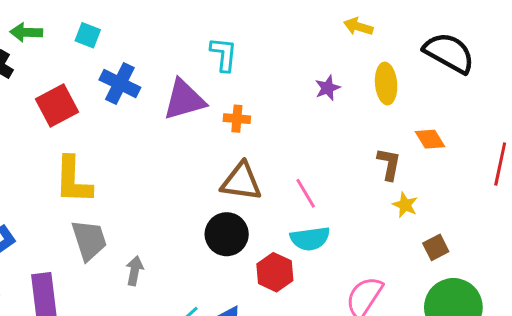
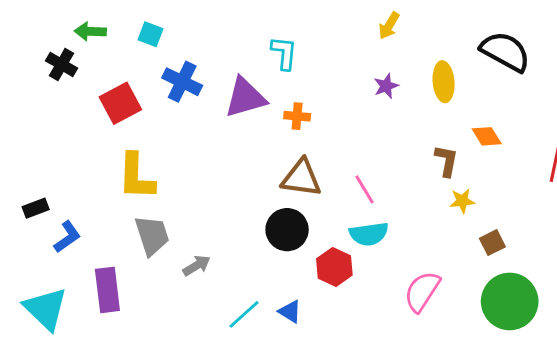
yellow arrow: (358, 27) -> (389, 26), moved, turned -76
yellow star: (405, 205) -> (462, 201), turned -30
gray arrow: (135, 271) -> (197, 266), turned 48

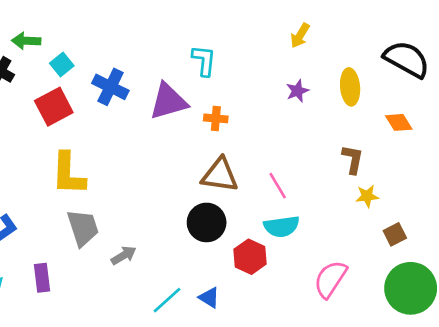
cyan square: (151, 34) -> (62, 65), moved, turned 30
orange diamond: (487, 136) -> (399, 122), moved
purple rectangle: (107, 290) -> (42, 278), size x0.7

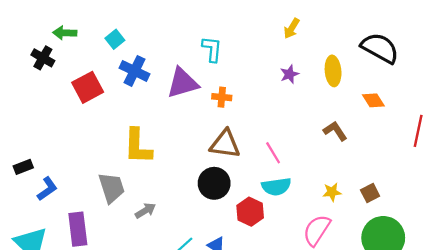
cyan square: (62, 65) -> (115, 39), moved
brown L-shape: (353, 159) -> (335, 131), turned -45
yellow L-shape: (68, 174) -> (138, 146), moved
yellow star: (367, 196) -> (332, 192), moved
purple rectangle: (42, 278) -> (78, 229), size x1.4

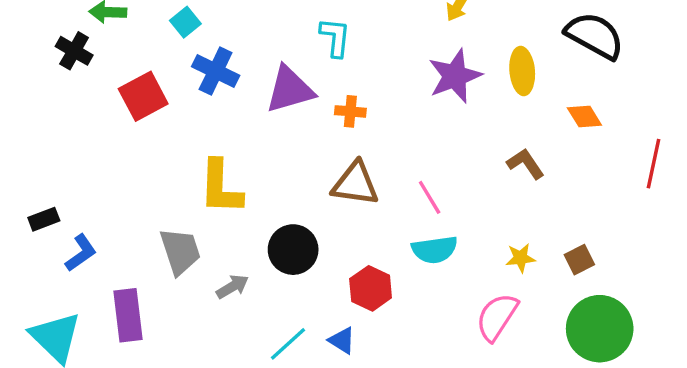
purple star: (289, 74) -> (455, 76), size x1.8
black circle: (214, 183) -> (293, 250), moved
red hexagon: (250, 212) -> (371, 288), moved

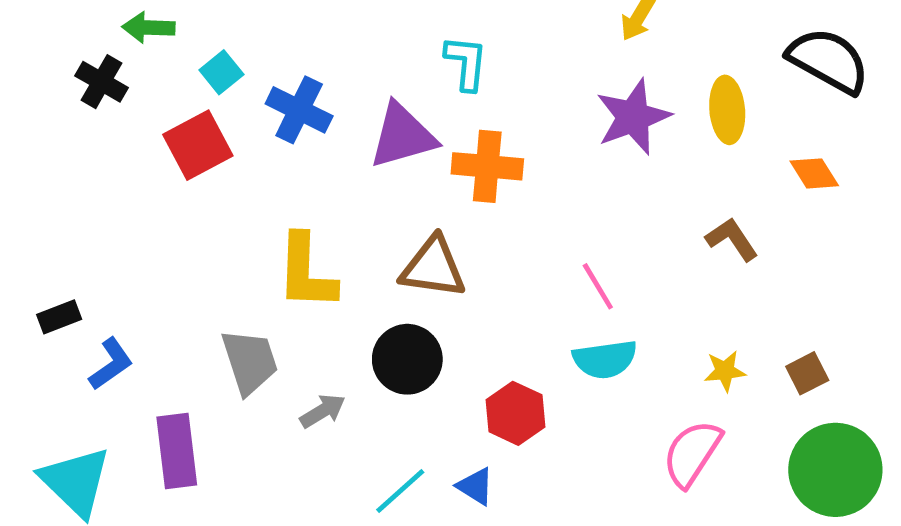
cyan square: (185, 22) -> (221, 72), moved
orange cross: (350, 111) -> (487, 166), size x1.6
brown triangle: (355, 184) -> (433, 267), moved

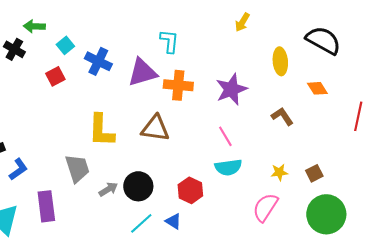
purple star: (633, 117) -> (231, 89), moved
red square: (198, 145) -> (55, 76), size x0.7
black circle: (407, 359) -> (138, 186), moved

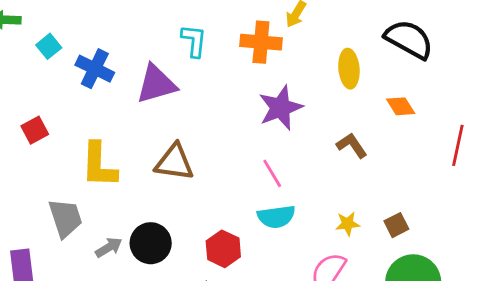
red square: (55, 76) -> (35, 130), moved
orange cross: (178, 85) -> (261, 42), moved

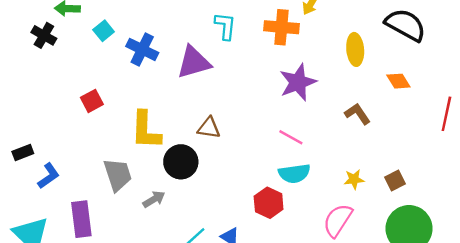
brown triangle: (174, 162) -> (209, 128), size x0.7
pink line: (272, 173) -> (291, 137), turned -30
black circle: (151, 243) -> (181, 162), moved
red hexagon: (223, 249) -> (269, 203), moved

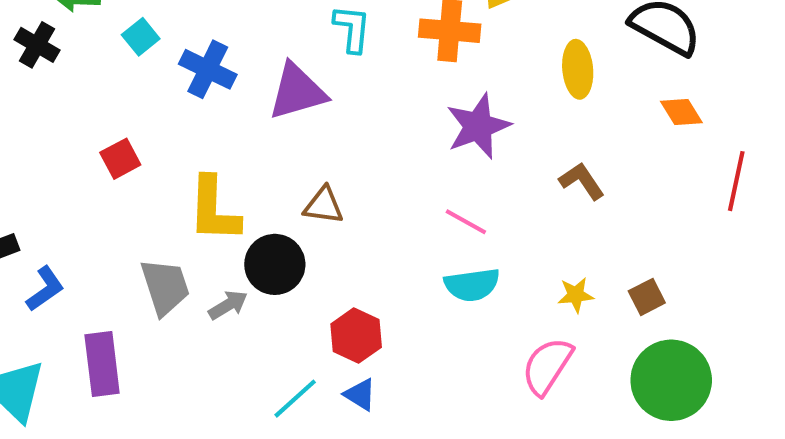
orange diamond: (398, 81) -> (681, 112), moved
gray arrow: (154, 199) -> (228, 305), moved
red hexagon: (269, 203) -> (356, 336), moved

